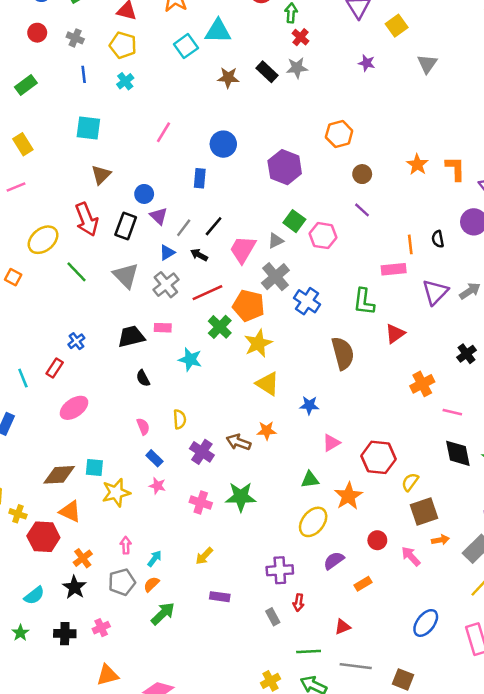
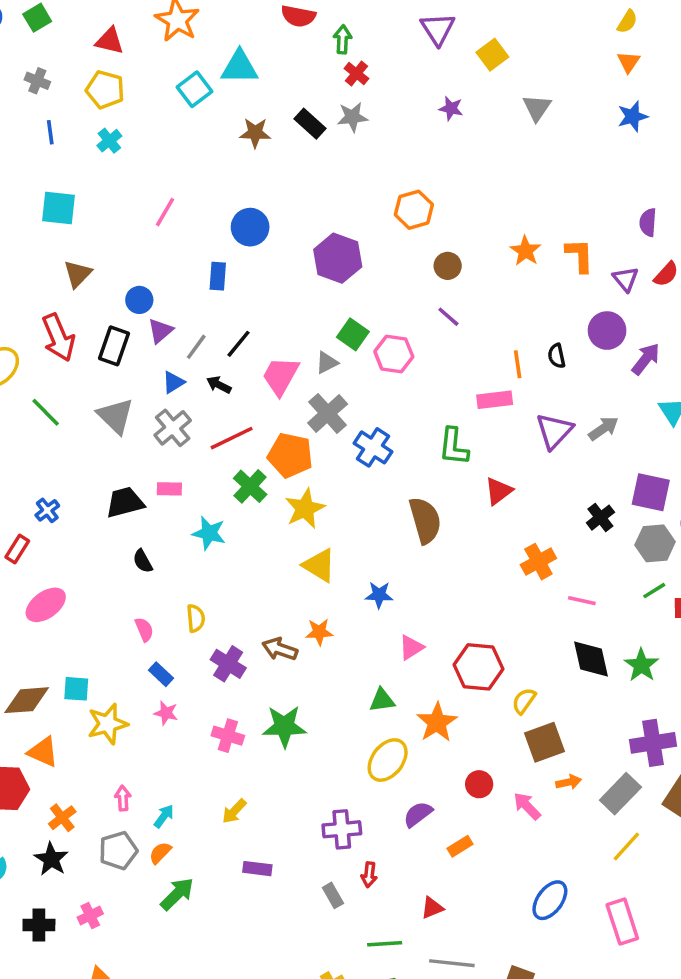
purple triangle: (159, 216) -> (160, 331), turned 36

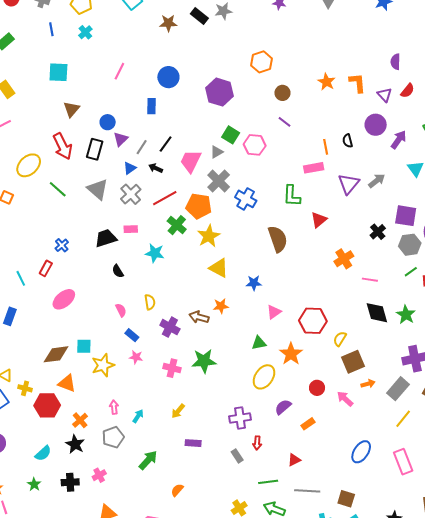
orange semicircle: (160, 853) -> (177, 490), moved

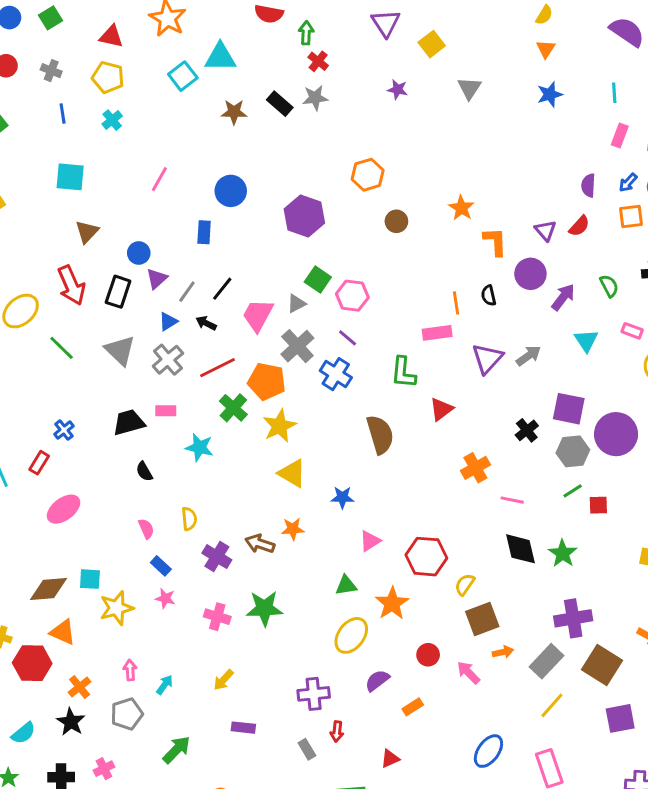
purple semicircle: (395, 62) -> (588, 185), moved
orange L-shape: (357, 83) -> (495, 242), moved
purple line: (285, 122) -> (348, 338), moved

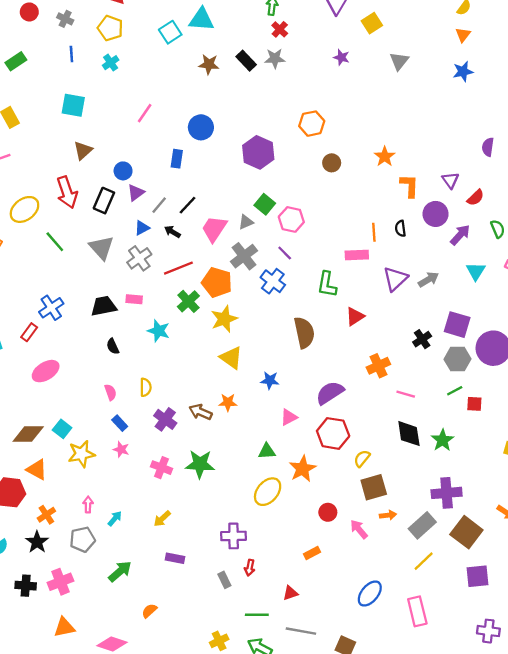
red semicircle: (579, 226) -> (476, 198), moved
blue cross: (64, 430) -> (51, 308), size x1.5
cyan square: (90, 579) -> (62, 429), turned 30
purple semicircle: (377, 680) -> (330, 393), moved, size x1.4
pink cross: (104, 769) -> (60, 582), size x1.5

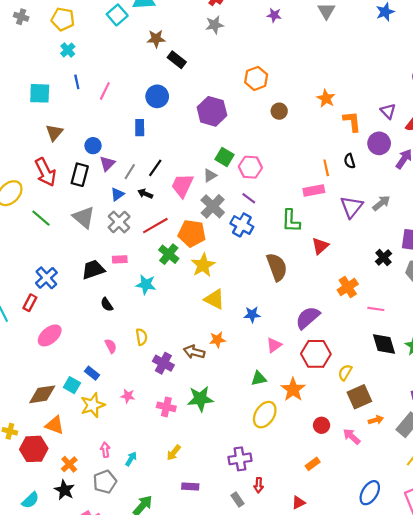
blue line: (71, 54) -> (77, 82), moved
black rectangle: (246, 61) -> (177, 60), moved
blue rectangle: (120, 423) -> (92, 373), moved

